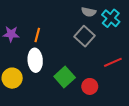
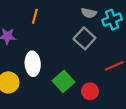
cyan cross: (111, 18) -> (112, 20), turned 30
orange line: (37, 35) -> (35, 16), moved

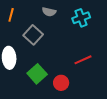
gray semicircle: (89, 13) -> (49, 12), moved
gray square: (84, 38) -> (33, 35), moved

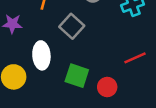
green square: (37, 74) -> (77, 76), turned -30

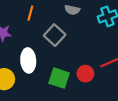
red circle: (107, 87) -> (85, 74), moved

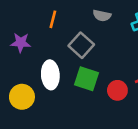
green square: (59, 78) -> (86, 79), moved

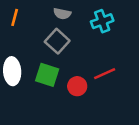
gray square: (81, 45) -> (57, 41), moved

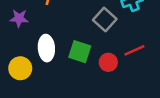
gray square: (57, 41) -> (105, 19), moved

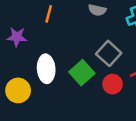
gray square: (105, 19) -> (109, 53), moved
green square: (80, 52) -> (82, 73), turned 30

